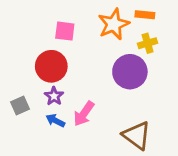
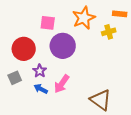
orange rectangle: (145, 15) -> (120, 14), moved
red circle: (51, 66) -> (24, 49), moved
purple circle: (130, 72) -> (63, 46), moved

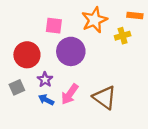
brown triangle: (101, 100) -> (105, 98), moved

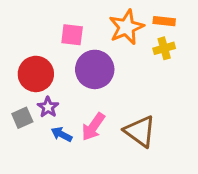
orange rectangle: (135, 15) -> (164, 21), moved
purple star: (45, 80) -> (48, 107), moved

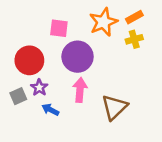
orange rectangle: (164, 21) -> (134, 17), turned -35
pink arrow: (93, 127) -> (80, 90), moved, turned 150
brown triangle: (140, 131) -> (115, 107), turned 40

